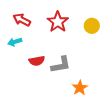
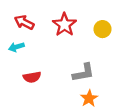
red semicircle: (37, 61) -> (32, 77), moved
gray L-shape: (61, 65) -> (83, 73), moved

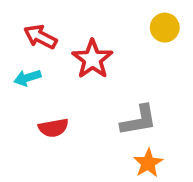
red star: (64, 25) -> (92, 59), moved
yellow circle: (102, 29) -> (165, 28), moved

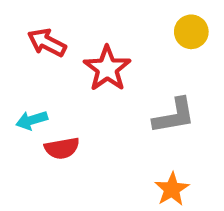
cyan arrow: (27, 78) -> (32, 120), moved
gray L-shape: (139, 120) -> (174, 116), moved

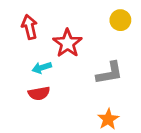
red arrow: (47, 43) -> (29, 27), turned 50
cyan arrow: (32, 120) -> (42, 68), moved

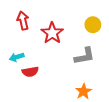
yellow circle: (120, 20) -> (93, 25), moved
cyan arrow: (42, 68) -> (17, 57), moved

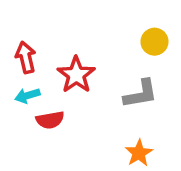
red arrow: (23, 21) -> (26, 57), moved
red star: (52, 33) -> (76, 75), moved

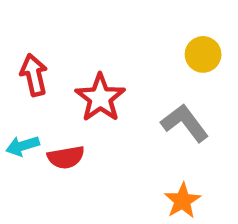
gray L-shape: (141, 94) -> (185, 123), turned -117
cyan arrow: (27, 96) -> (22, 146), moved

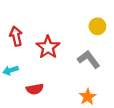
red semicircle: (66, 157) -> (35, 89), moved

